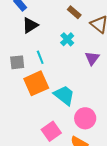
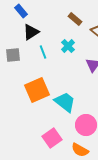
cyan line: (40, 57) -> (43, 52), moved
gray square: (17, 62) -> (13, 55), moved

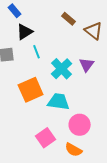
cyan cross: (68, 46) -> (62, 69), moved, size x1.5
cyan trapezoid: (65, 102) -> (59, 102), turned -30

